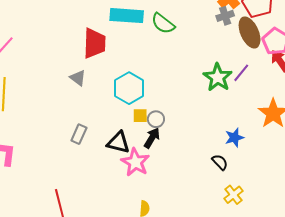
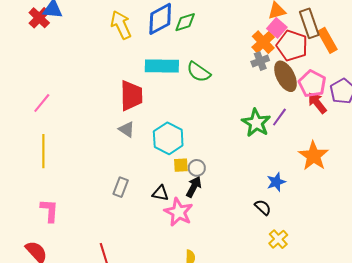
gray triangle: (78, 78) -> (127, 129), moved
black triangle: (118, 142) -> (160, 193), size x0.7

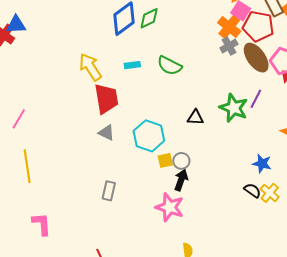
yellow arrow: (121, 25) -> (90, 67), moved
cyan rectangle: (162, 66) -> (132, 65), size x0.5
blue star: (276, 182) -> (262, 163), turned -30
black triangle: (160, 193) -> (195, 117), moved
yellow cross: (278, 239) -> (270, 193), moved

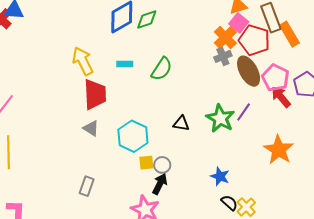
green semicircle: (170, 66) -> (162, 69), turned -90
blue star: (262, 163) -> (220, 176), moved

